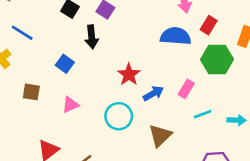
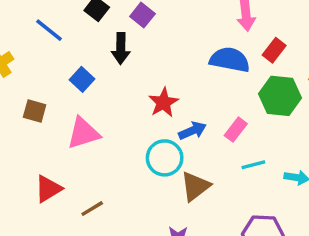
blue line: (22, 33) -> (49, 30), moved
pink triangle: (70, 105) -> (83, 133), size x1.5
cyan circle: (119, 116) -> (165, 158), moved

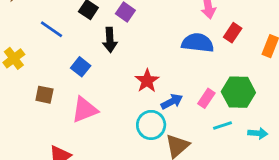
green hexagon: (280, 96) -> (238, 92), moved

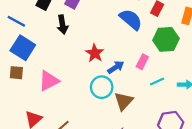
blue semicircle: (198, 43) -> (131, 19), turned 40
blue square: (81, 67) -> (23, 48), moved, size x1.6
green hexagon: (238, 92) -> (166, 39), moved

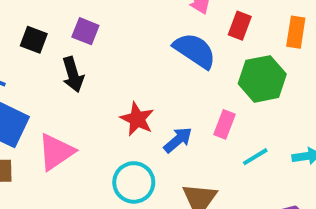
pink triangle: (49, 81) -> (56, 152), moved
cyan circle: (102, 87) -> (134, 182), moved

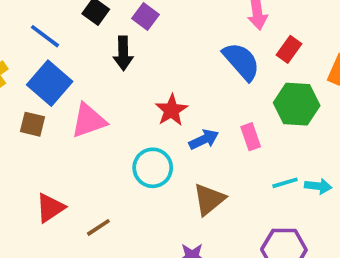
pink rectangle: (224, 124) -> (251, 137), turned -55
cyan line: (255, 157) -> (285, 183), moved

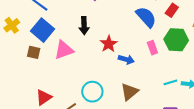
black arrow: (123, 53) -> (84, 26), moved
pink rectangle: (251, 137) -> (152, 48), moved
blue arrow: (204, 139) -> (126, 59), turned 42
cyan circle: (153, 168) -> (92, 92), moved

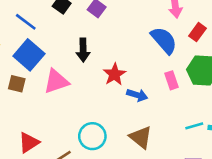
brown triangle: (129, 92) -> (141, 137), turned -42

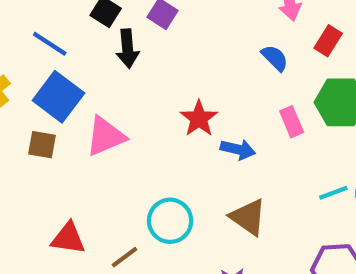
blue semicircle: (164, 40) -> (275, 58), size x0.6
black arrow: (83, 50) -> (128, 49), moved
red triangle: (29, 143) -> (68, 238), turned 45

